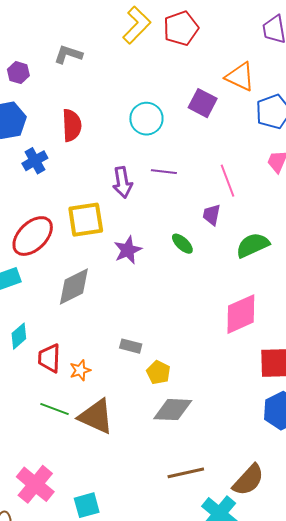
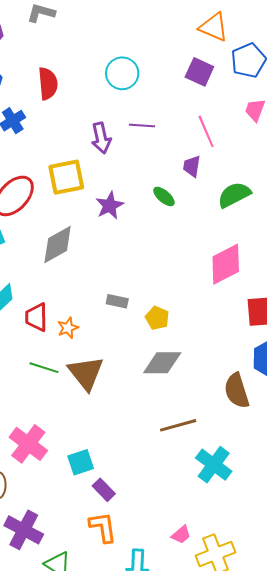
purple square: (203, 103) -> (199, 72), moved
yellow pentagon: (158, 372) -> (157, 318), moved
brown triangle: (96, 416) -> (86, 373), turned 30
brown semicircle: (248, 480) -> (237, 391), moved, turned 123

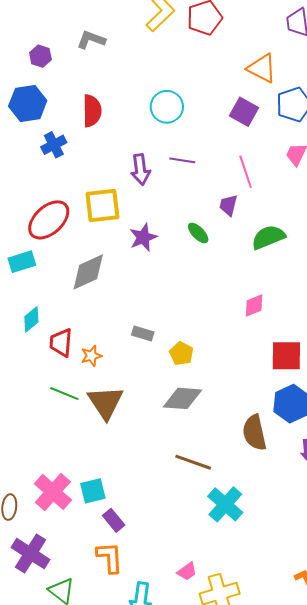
pink diamond: (226, 264) -> (254, 306), size x0.6
brown line: (178, 425) -> (193, 462), turned 30
pink cross: (28, 444) -> (53, 492), moved

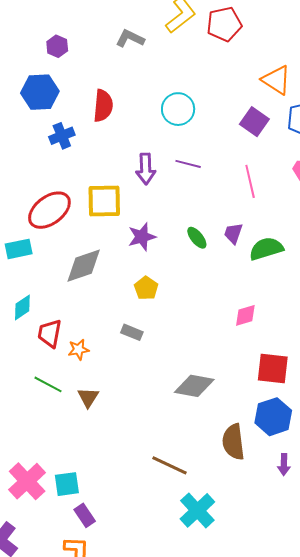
gray L-shape: (91, 40) -> (130, 38), moved
purple trapezoid: (228, 205) -> (233, 233), moved
yellow pentagon: (181, 353) -> (146, 288), moved
gray diamond: (182, 398) -> (194, 386), moved
brown triangle: (106, 402) -> (88, 397), size x0.6

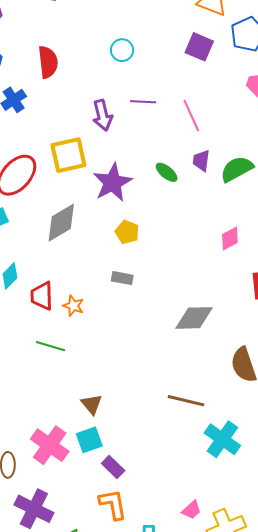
cyan circle: (178, 109) -> (122, 50), size x0.7
pink line: (250, 181) -> (191, 116), moved
purple star: (142, 237) -> (112, 183), size x1.4
orange star: (79, 350) -> (73, 306), turned -30
brown triangle: (88, 397) -> (92, 404), moved

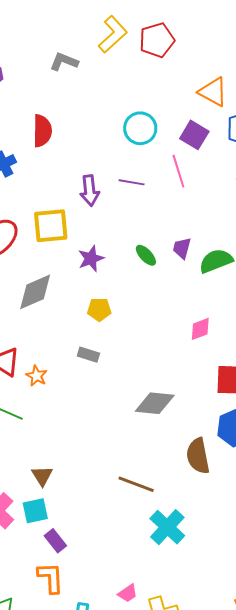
cyan circle: (122, 50) -> (140, 128), moved, size x1.4
pink line: (191, 116) -> (178, 171), moved
purple star: (112, 183) -> (91, 259), size x0.7
yellow pentagon: (127, 232) -> (99, 309), turned -30

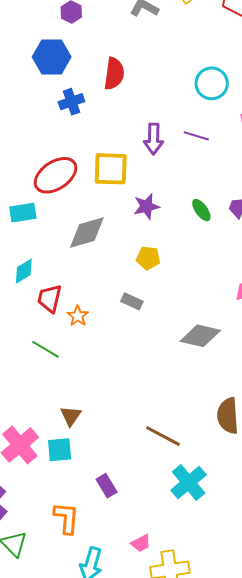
gray diamond: (155, 403) -> (200, 336), moved
purple rectangle: (55, 541) -> (107, 486), moved

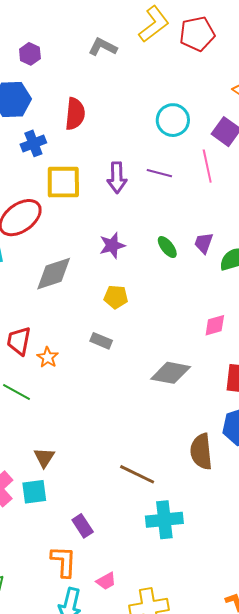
yellow square: (111, 169) -> (63, 182), moved
cyan cross: (189, 482) -> (164, 520), turned 36
orange L-shape: (66, 518) -> (64, 561), moved
pink trapezoid: (141, 543) -> (106, 581), moved

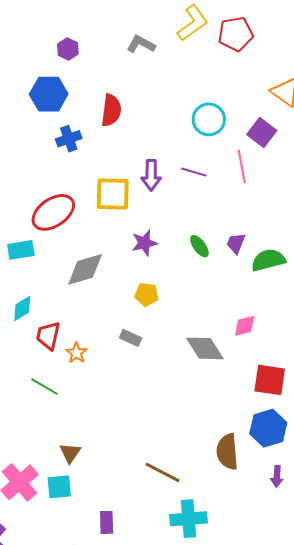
yellow square: (63, 182) -> (113, 194), moved
gray diamond: (171, 373) -> (205, 348), moved, turned 45
purple rectangle: (83, 526) -> (107, 522), turned 30

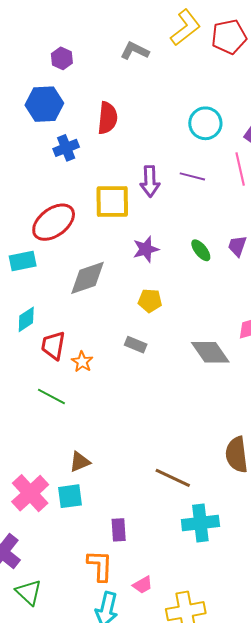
brown triangle: (70, 453) -> (80, 462), turned 35

